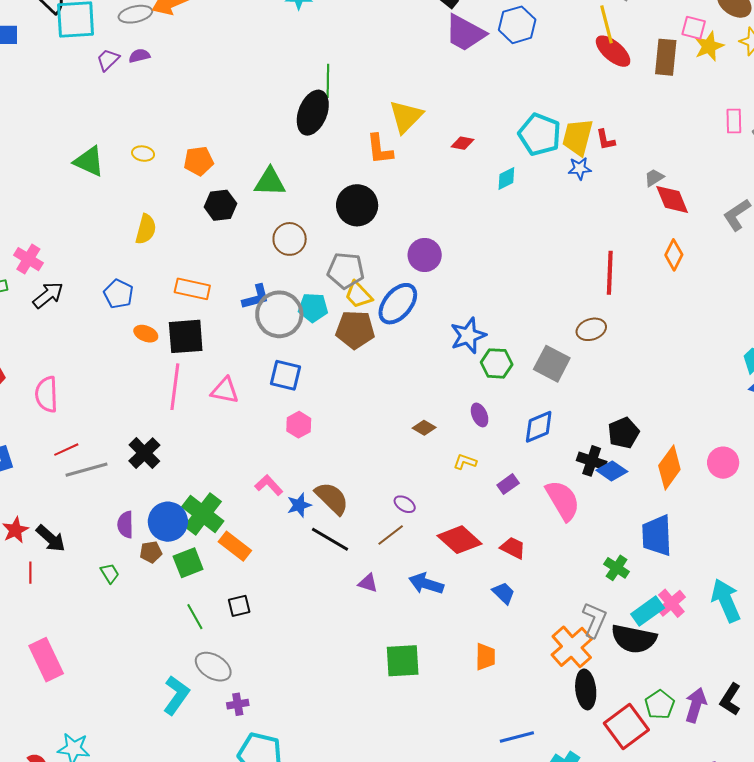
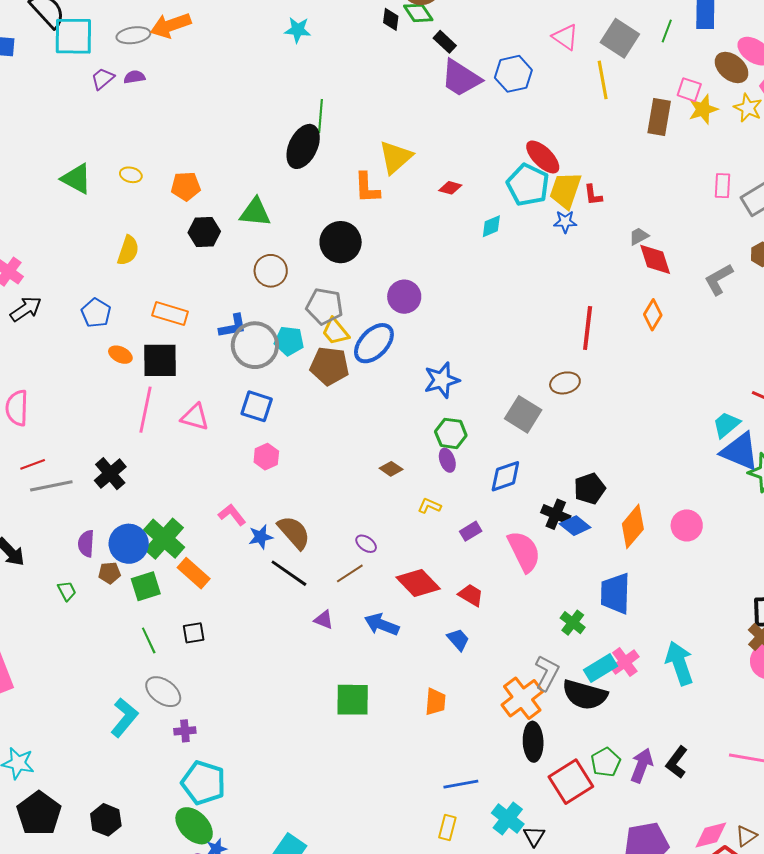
red ellipse: (613, 51) -> (543, 157), moved
green hexagon: (497, 363) -> (451, 433), moved

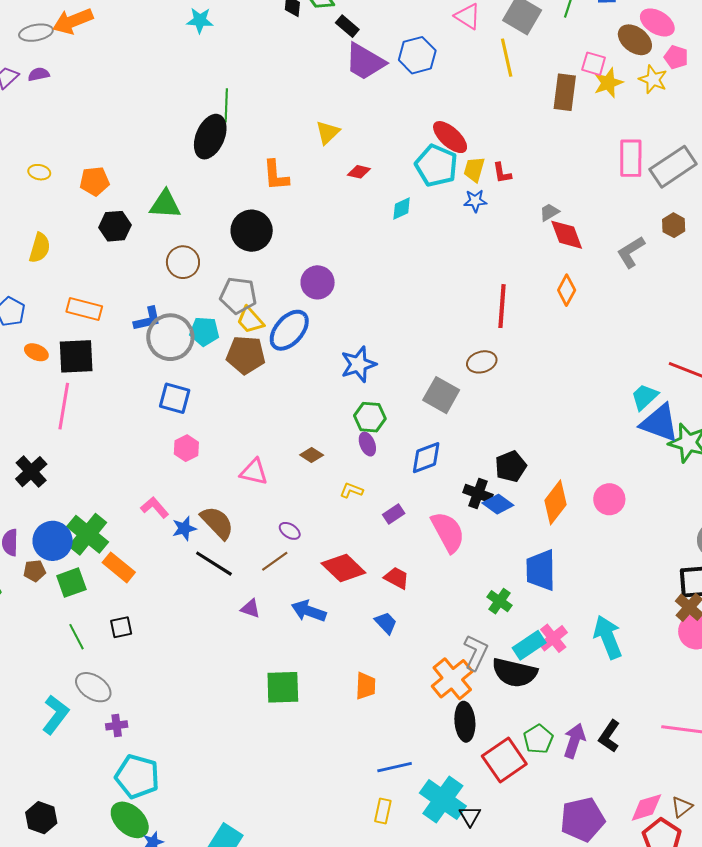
yellow triangle: (396, 157) -> (328, 132), moved, size x0.7
pink rectangle: (722, 186) -> (631, 158), size x1.5
yellow trapezoid: (565, 190) -> (474, 169), size x0.7
pink triangle: (195, 417) -> (254, 472), moved
cyan cross: (508, 819) -> (443, 800), size x1.4

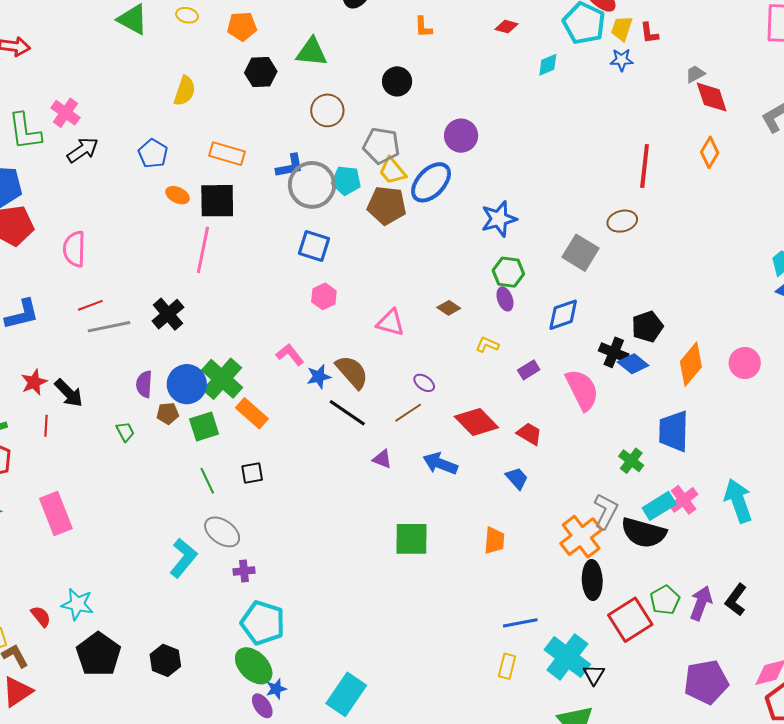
orange L-shape: (276, 175) -> (423, 27), size x0.7
black circle: (252, 231) -> (397, 81), size x0.7

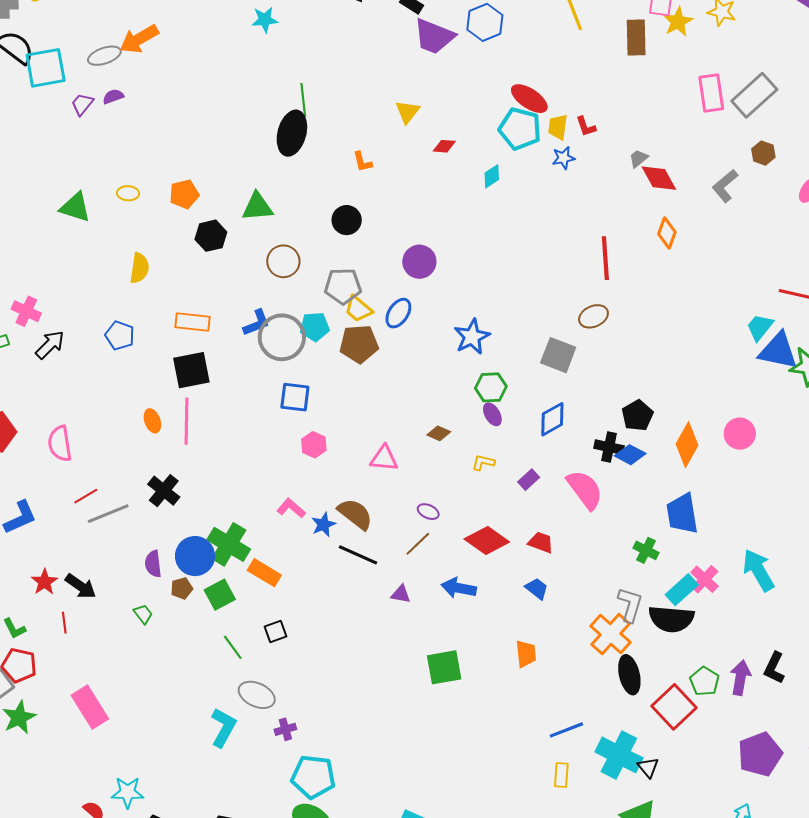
blue ellipse: (431, 182) -> (398, 313), size x0.7
orange ellipse: (178, 195) -> (152, 421), moved, turned 55

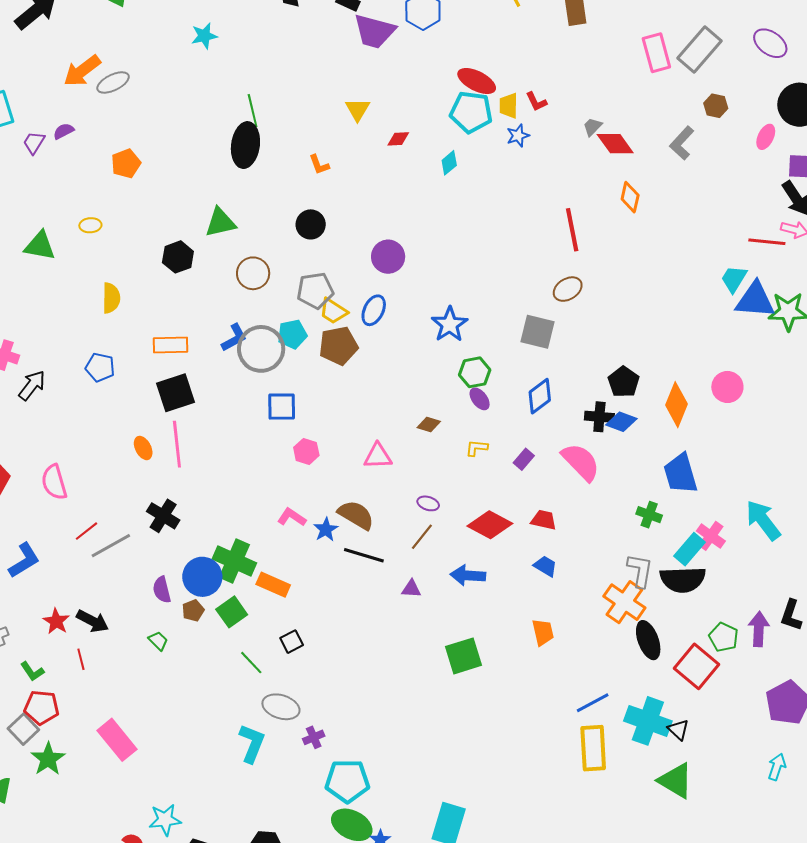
gray ellipse: (104, 56) -> (113, 82), moved
orange pentagon: (184, 194) -> (126, 163), moved
yellow rectangle: (561, 775) -> (593, 748), size x1.8

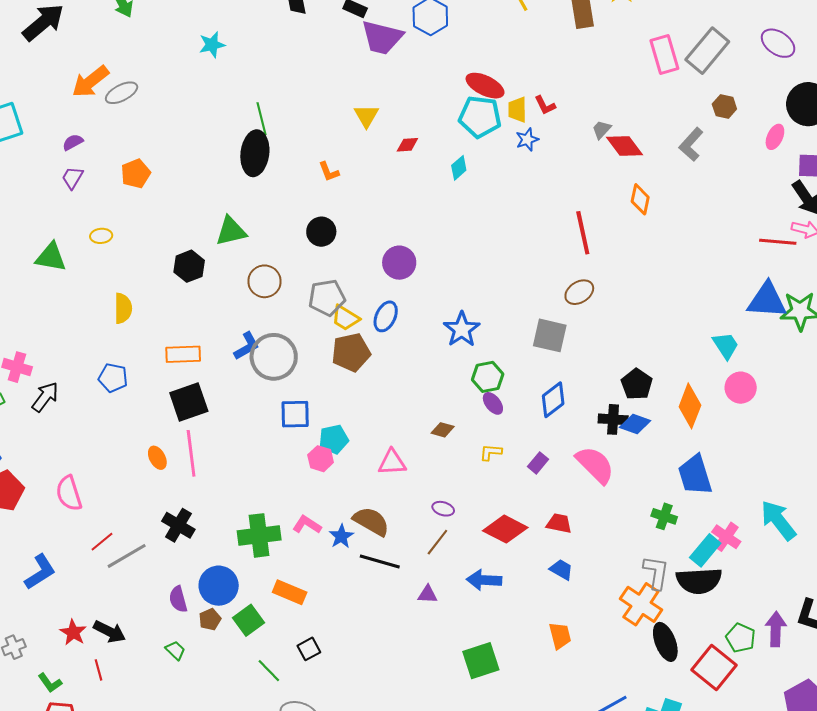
purple trapezoid: (34, 143) -> (72, 178), moved
cyan trapezoid: (734, 279) -> (726, 345), moved, turned 116
cyan pentagon: (292, 334) -> (334, 439), moved
green cross: (234, 561) -> (259, 535), moved, turned -30

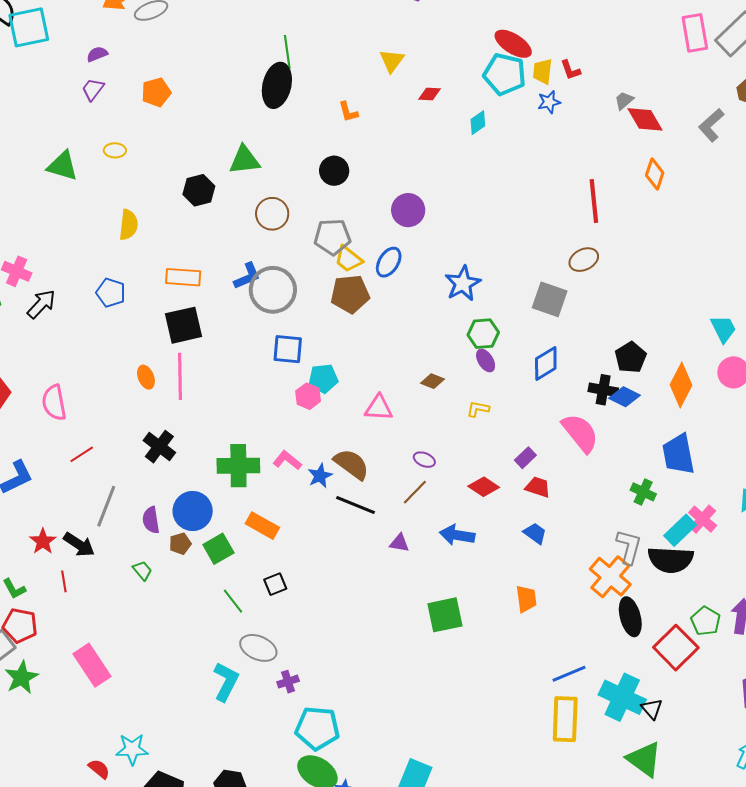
purple rectangle: (538, 463) -> (525, 458), moved
red diamond: (505, 529) -> (484, 487), size x0.7
gray line: (127, 556) -> (106, 506), moved, turned -45

